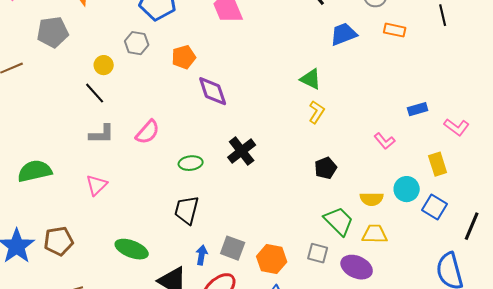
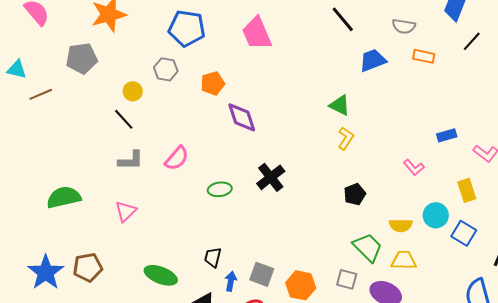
black line: (443, 15) -> (472, 41), turned 55
black trapezoid: (187, 210) -> (213, 257), moved, size x0.7

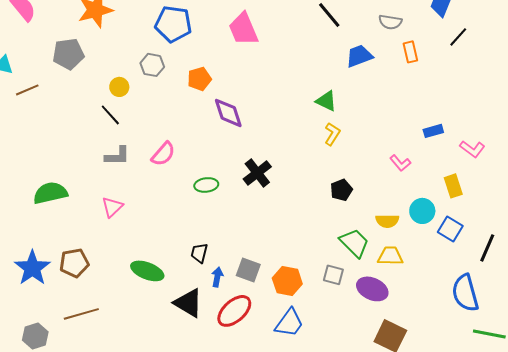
orange rectangle: (424, 56) -> (410, 52), turned 65

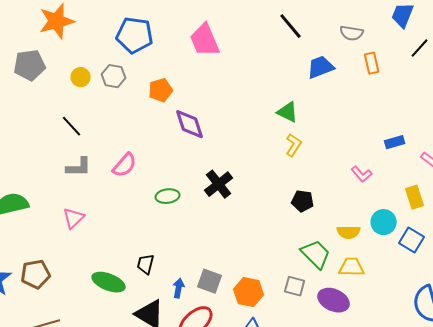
yellow circle: (119, 87) -> (81, 77), moved
black pentagon: (341, 190) -> (303, 201), turned 30
black trapezoid: (199, 253) -> (146, 264), moved

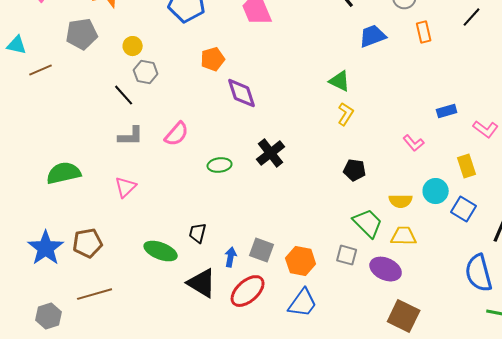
gray hexagon: (114, 76) -> (146, 72), moved

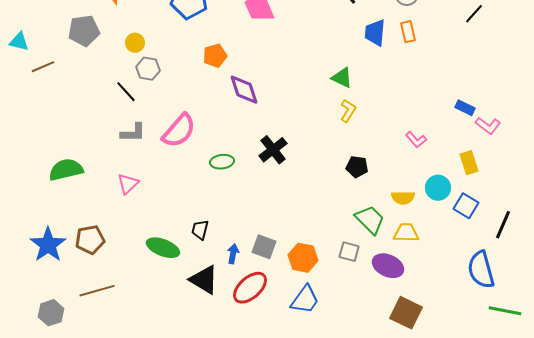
orange rectangle: (424, 32) -> (408, 32), moved
blue trapezoid: (373, 36) -> (375, 33), turned -64
blue rectangle: (447, 111) -> (465, 108), moved, turned 42
pink semicircle: (177, 134) -> (179, 131), size x1.4

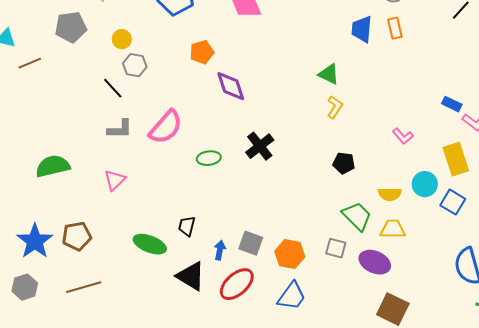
yellow rectangle: (469, 163) -> (456, 159), size x1.4
gray hexagon: (51, 313) -> (25, 287), moved

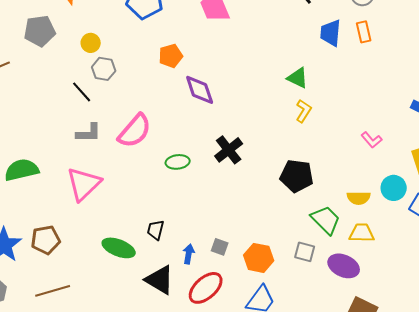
black pentagon: (344, 163) -> (297, 176), moved, size x1.5
pink triangle: (115, 180) -> (84, 184), size x1.6
gray square: (251, 243) -> (220, 247), size x0.7

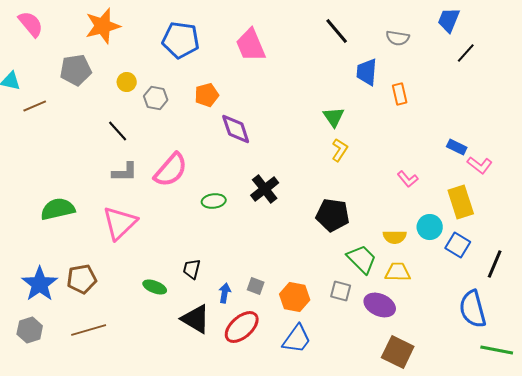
orange rectangle: (364, 32) -> (400, 94), moved
gray hexagon: (104, 69) -> (156, 98), moved
green triangle: (298, 78) -> (334, 117), turned 30
green ellipse: (119, 248) -> (155, 287), size x0.7

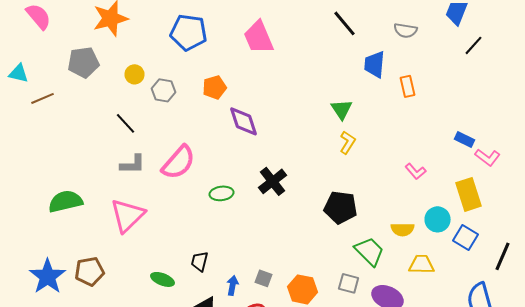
yellow trapezoid: (398, 272) -> (422, 264), moved

